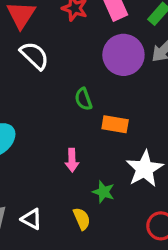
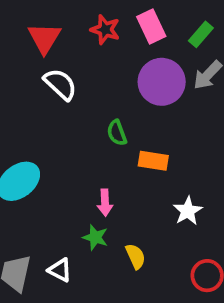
white star: (145, 169) -> (188, 211), size x0.7
green star: (103, 192) -> (95, 237), moved
yellow semicircle: (82, 219) -> (136, 256), moved

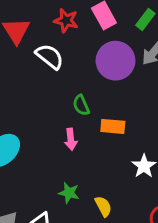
white semicircle: (60, 84) -> (50, 56), moved
pink arrow: (105, 203) -> (71, 139), moved

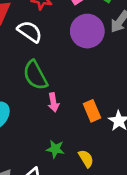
green semicircle: (81, 105) -> (35, 75), moved, size x1.6
orange rectangle: (113, 126) -> (92, 111), moved, turned 66

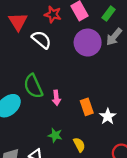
green semicircle: (35, 75) -> (33, 86), moved

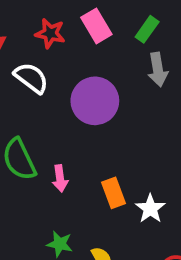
gray arrow: (114, 37) -> (158, 70), turned -48
purple circle: (88, 43) -> (95, 101), moved

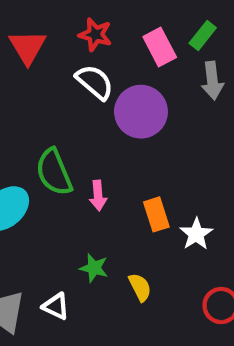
pink rectangle: (96, 26) -> (160, 47), moved
white semicircle: (31, 78) -> (95, 82), moved

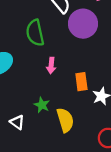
green semicircle: (54, 172) -> (35, 33), moved
yellow semicircle: (140, 287) -> (65, 120), size x1.5

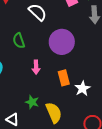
purple circle: (83, 24) -> (62, 42), moved
green semicircle: (35, 33) -> (19, 41), size x0.7

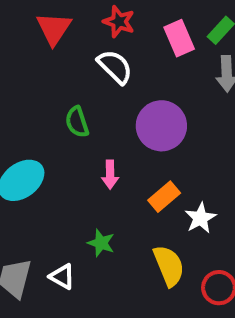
orange rectangle: (64, 78) -> (164, 197), turned 63
yellow semicircle: (54, 113) -> (169, 266), moved

